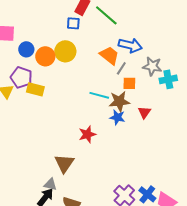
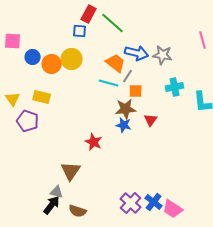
gray star: (152, 66) -> (163, 55), moved
purple pentagon: (21, 77) -> (28, 121), moved
cyan line: (99, 95) -> (109, 83), moved
red star: (87, 134) -> (94, 142), turned -30

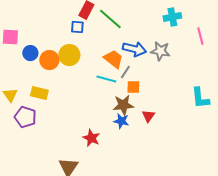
cyan cross: (175, 87) -> (172, 17), moved

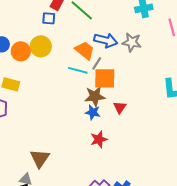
orange square: (133, 87) -> (105, 78), size x1.6
red star: (91, 138) -> (99, 139), moved, turned 30

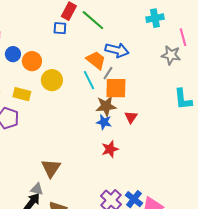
gray star: (132, 42) -> (171, 55), moved
yellow circle: (41, 46) -> (52, 80), moved
cyan line: (78, 70) -> (89, 80), turned 48

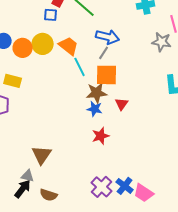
orange trapezoid: (96, 60) -> (69, 46), moved
gray line: (108, 73) -> (104, 53), moved
yellow circle: (52, 80) -> (43, 44), moved

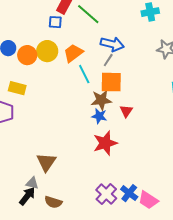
orange trapezoid: (69, 46) -> (73, 53), turned -75
red star: (101, 136) -> (105, 143), size x1.4

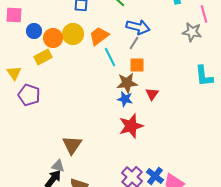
orange square: (111, 82) -> (137, 65), size x0.7
yellow rectangle: (17, 88) -> (43, 57), moved, turned -42

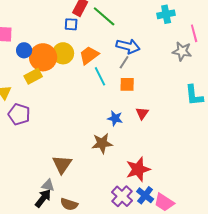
orange circle: (53, 38) -> (43, 57), size x1.4
brown star: (127, 83) -> (102, 143), moved
red star: (131, 126) -> (138, 169), moved

